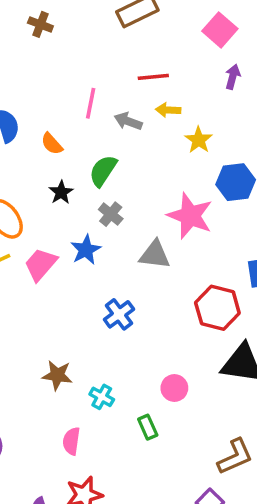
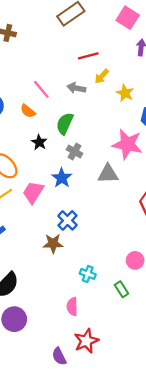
pink line: (91, 103) -> (41, 89), moved, turned -42
yellow arrow: (168, 110) -> (102, 76), turned -42
blue cross: (119, 314) -> (67, 220), moved
brown star: (57, 375) -> (53, 244), moved

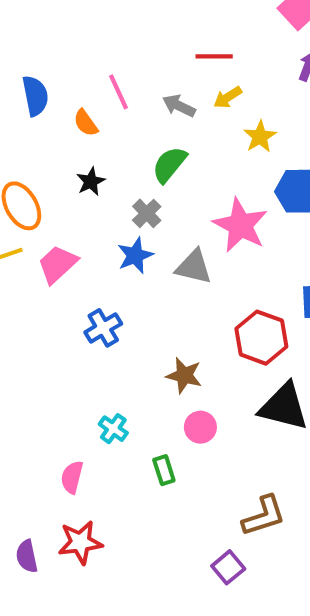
green semicircle: (65, 124) -> (169, 165), moved
blue star: (62, 178) -> (135, 255), moved
brown star: (53, 244) -> (184, 375), moved

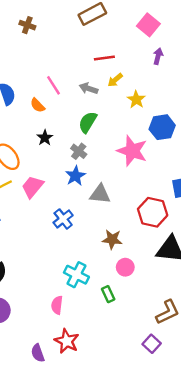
gray triangle: (194, 267) -> (100, 194), moved
cyan cross: (113, 429) -> (76, 275), size x1.5
red star: (80, 542) -> (67, 341), turned -30

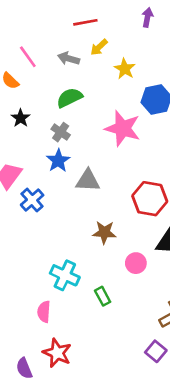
green semicircle: (88, 122) -> (69, 98), turned 35
blue cross: (63, 219) -> (32, 200), moved
pink circle: (125, 267) -> (136, 263), moved

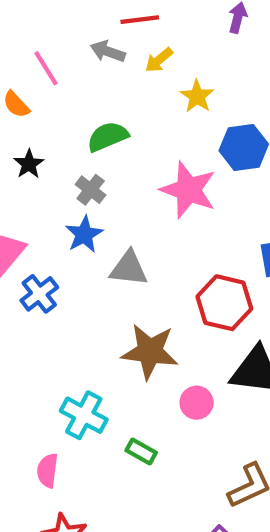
gray arrow: (69, 58) -> (108, 51), moved
brown star: (104, 232) -> (150, 352), size x1.5
green rectangle: (103, 296) -> (141, 451), turned -36

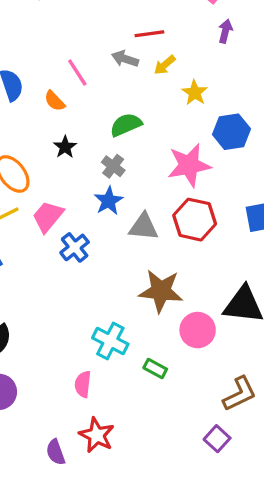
pink star: (188, 190) -> (189, 165), turned -30
red hexagon: (224, 303) -> (195, 220), moved
pink circle: (197, 403) -> (198, 330), size x1.4

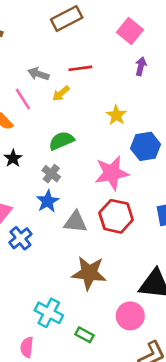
gray arrow: (125, 59) -> (38, 74), moved
yellow arrow: (165, 65) -> (61, 93), moved
pink circle: (198, 330) -> (130, 316), moved

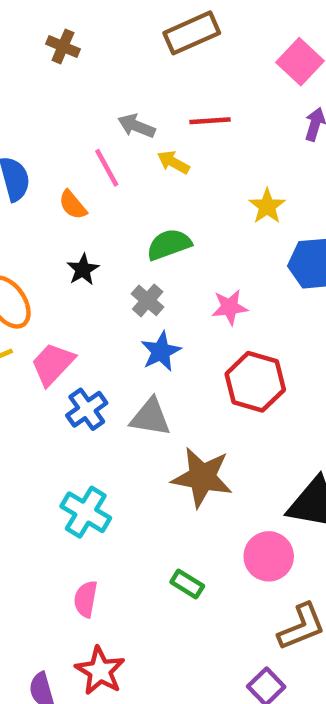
yellow arrow: (61, 93) -> (173, 162), turned 66
pink star: (112, 173) -> (230, 307), moved, size x0.6
blue star: (48, 201) -> (161, 351), moved
gray triangle: (75, 222) -> (150, 417), moved
cyan cross: (49, 313) -> (86, 512), moved

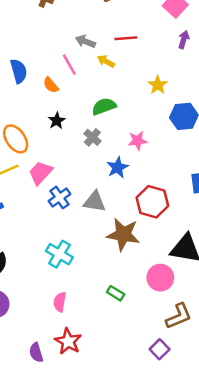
blue star: (161, 351) -> (117, 167), moved
red hexagon: (255, 382) -> (152, 202), moved

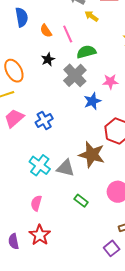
pink line: (69, 65) -> (68, 34), moved
gray cross: (92, 137) -> (75, 75), size x1.6
pink trapezoid: (40, 173) -> (14, 118), moved
gray triangle: (95, 202) -> (66, 168), moved

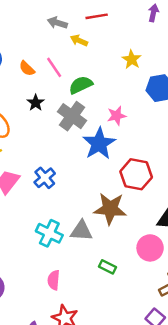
blue star: (92, 101) -> (99, 144), size x1.5

